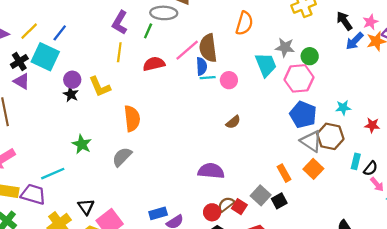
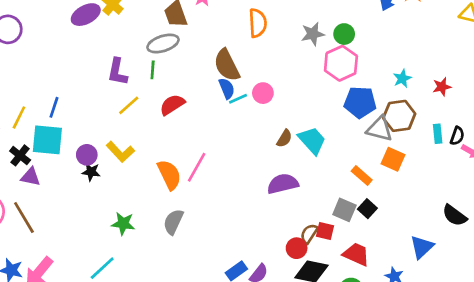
pink line: (187, 50) -> (197, 167), moved
yellow line: (119, 52) -> (129, 105), turned 60
cyan trapezoid: (266, 65) -> (312, 140), moved
purple semicircle: (211, 171) -> (283, 184), moved

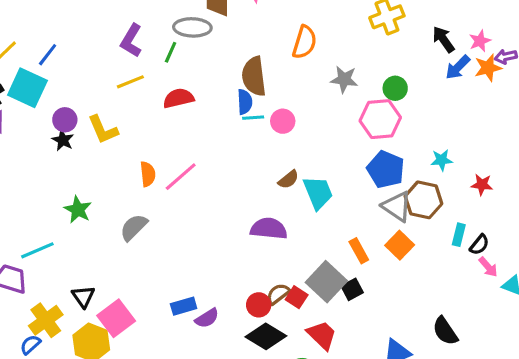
gray star: (313, 34) -> (344, 79), moved
orange semicircle: (169, 175) -> (148, 174), size x0.7
gray square: (344, 210) -> (326, 282), size x1.4

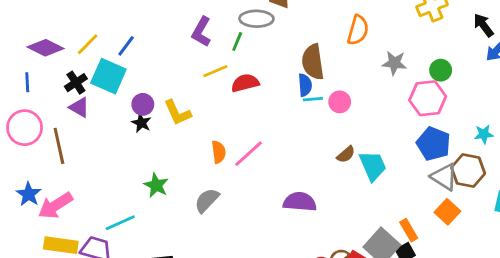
yellow line: (130, 82) -> (215, 71), moved
purple semicircle: (269, 229) -> (300, 202), moved
orange rectangle: (359, 251) -> (409, 230), moved

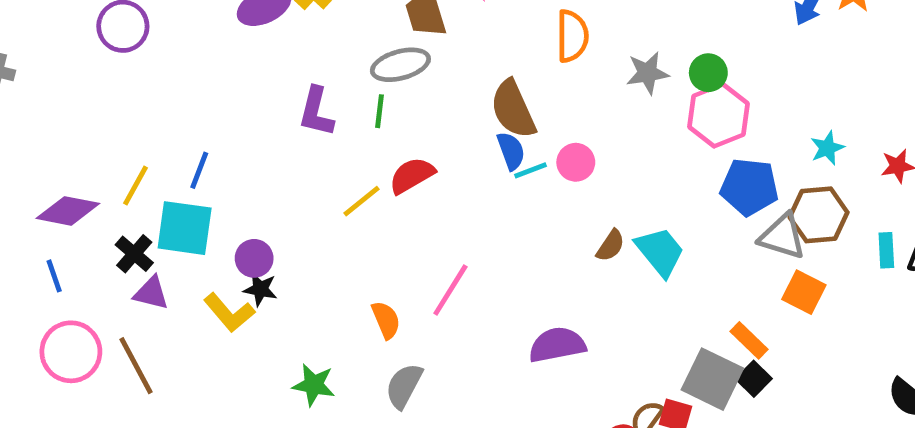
green circle: (441, 70) -> (708, 73), moved
yellow line: (215, 71) -> (361, 201), moved
yellow L-shape: (177, 113) -> (229, 313), moved
orange semicircle: (219, 152) -> (386, 320), moved

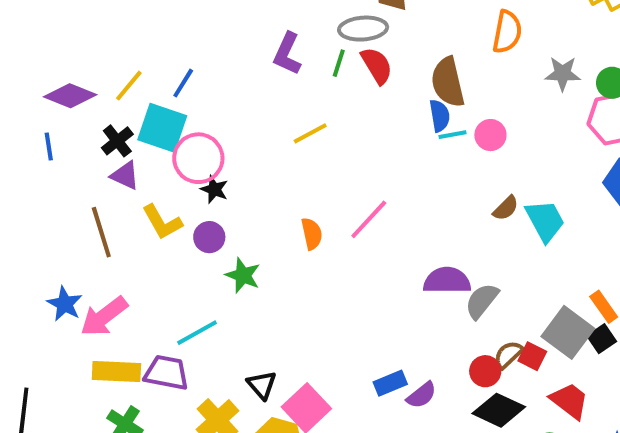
red semicircle: (412, 175) -> (377, 66), moved, turned 78
purple circle: (254, 258) -> (209, 237), moved
yellow L-shape: (229, 313) -> (162, 222), moved
pink circle: (71, 352) -> (198, 158), moved
gray semicircle: (404, 386) -> (482, 301), moved

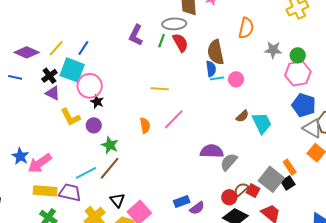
yellow line: (310, 133) -> (160, 89), moved, turned 30
blue line: (49, 147) -> (15, 77), turned -72
brown line: (101, 232) -> (110, 168), moved, turned 55

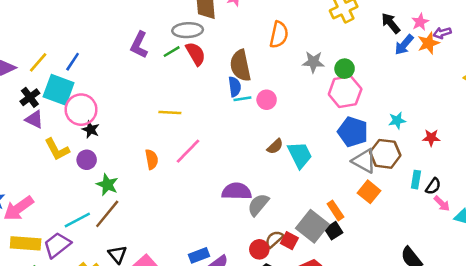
green line: (161, 41) -> (172, 52), turned 40
purple trapezoid: (70, 192) -> (57, 245), turned -50

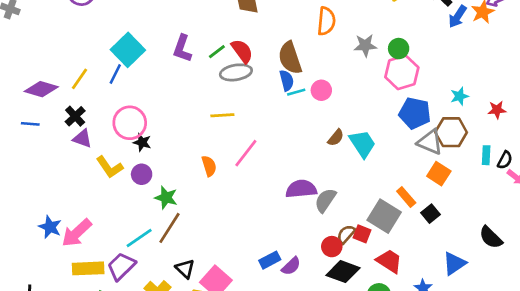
gray ellipse: (188, 30) -> (236, 72), moved
cyan square: (59, 90) -> (128, 50), moved, turned 32
black square: (334, 231) -> (430, 214), moved

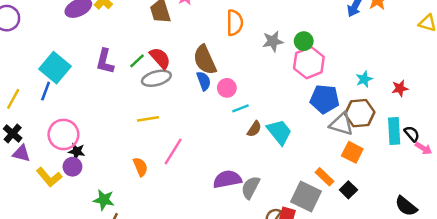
pink circle: (321, 90) -> (227, 88), moved
cyan line: (296, 92) -> (241, 108), moved
cyan rectangle: (486, 155) -> (394, 131), size x1.5
black semicircle: (505, 160) -> (412, 134), turned -63
purple circle: (142, 174) -> (72, 167), moved

